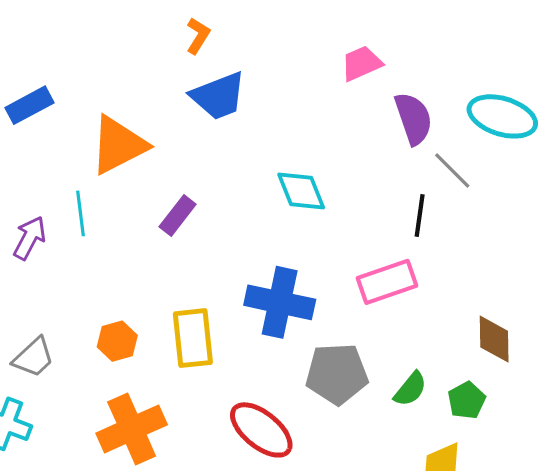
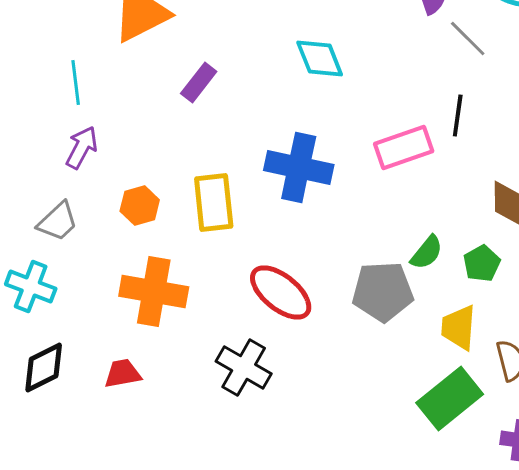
cyan line: (81, 213) -> (76, 82), moved
black line: (420, 215) -> (458, 116), moved
purple arrow: (29, 238) -> (82, 148), moved
gray pentagon: (337, 374) -> (383, 292), moved
orange cross: (132, 429) -> (154, 292), turned 34

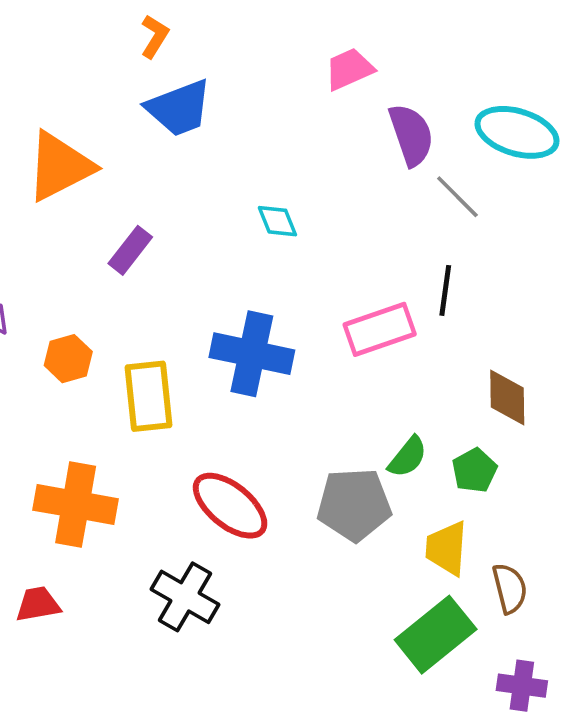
cyan diamond: (320, 58) -> (277, 221), size x0.7
orange hexagon: (140, 206) -> (68, 359), moved

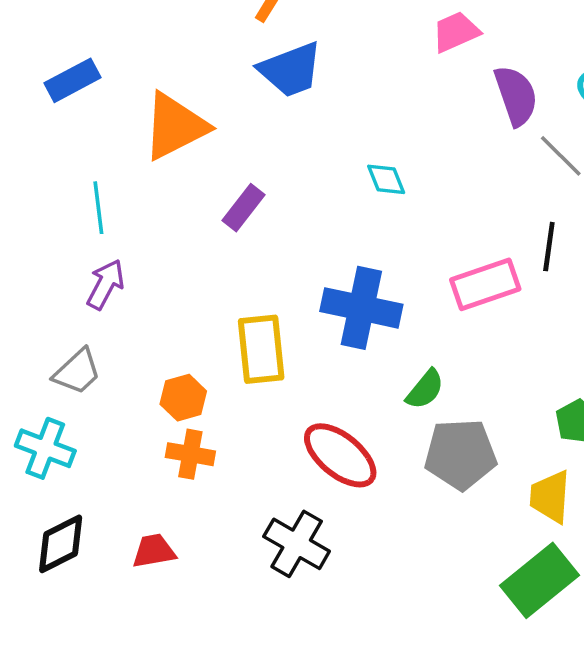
orange hexagon: (68, 359) -> (183, 398), moved
green semicircle: (408, 457) -> (425, 389), moved
orange cross: (76, 504) -> (190, 454), size x0.6

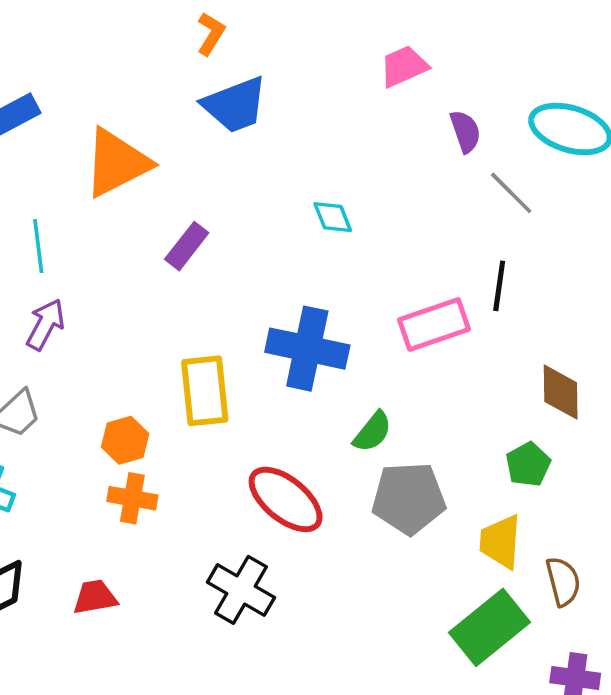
purple semicircle: (516, 96) -> (465, 131), size x0.7

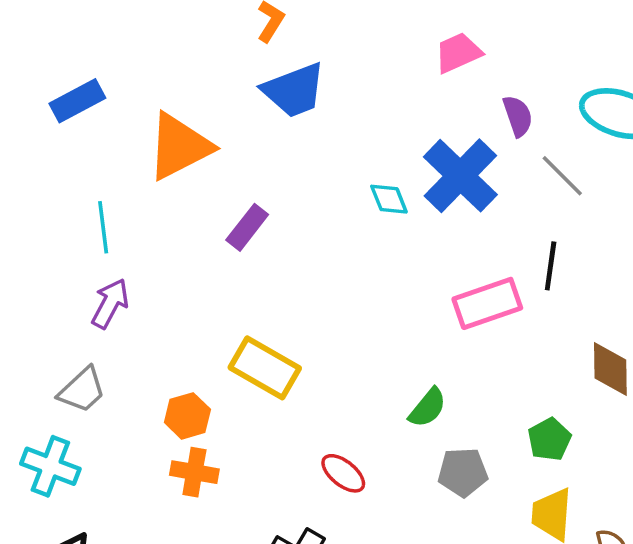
blue cross: (307, 349) -> (460, 176), moved, turned 32
yellow rectangle: (205, 391) -> (265, 368), turned -54
green pentagon: (528, 464) -> (549, 439), moved
gray pentagon: (409, 498) -> (463, 472), size x0.7
red ellipse: (286, 499) -> (343, 473), size x0.6

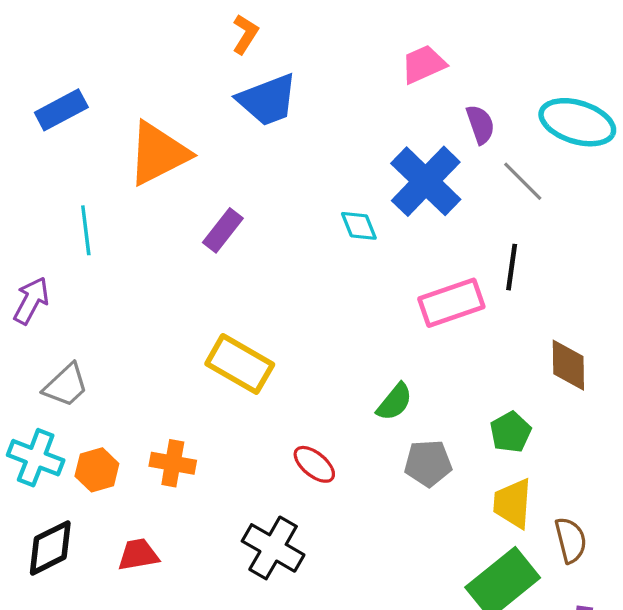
cyan diamond: (389, 199) -> (359, 226), moved
purple arrow: (110, 303) -> (31, 301), moved
orange hexagon: (187, 416) -> (97, 470), moved

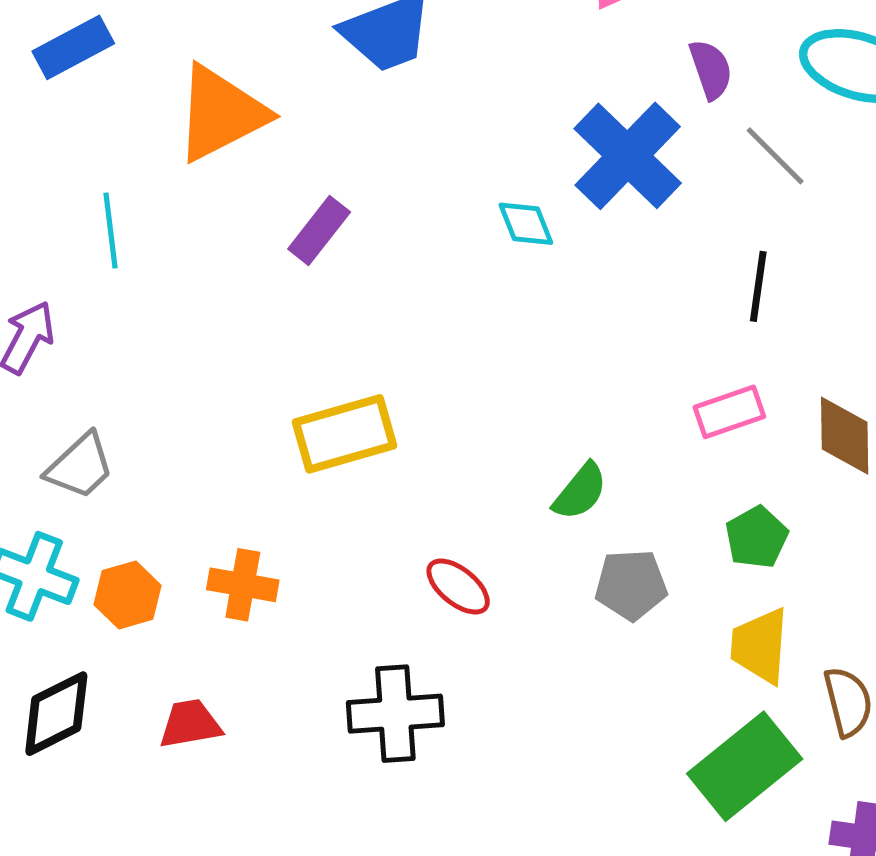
pink rectangle: (451, 303) -> (729, 412), moved, size x0.7
yellow rectangle: (240, 364) -> (345, 434), turned -46
black cross: (273, 548) -> (395, 714), turned -34

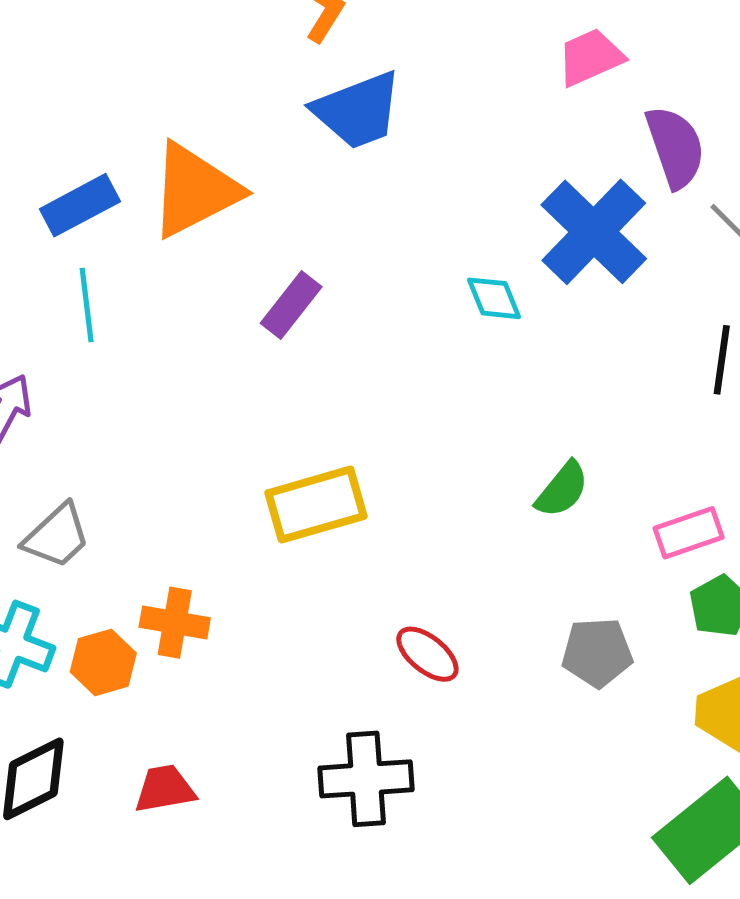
blue rectangle: (73, 47) -> (80, 205), moved
purple semicircle: (711, 69) -> (675, 147), size x1.4
pink rectangle: (729, 412) -> (689, 533), moved
green semicircle: (580, 492) -> (562, 490), moved
orange cross: (243, 585) -> (175, 623), moved

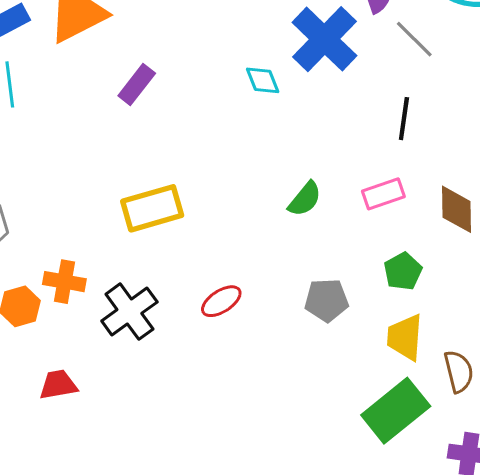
pink rectangle: (689, 533) -> (383, 194), moved
red ellipse: (427, 654) -> (221, 301), turned -72
black cross: (366, 779) -> (129, 312), moved, turned -32

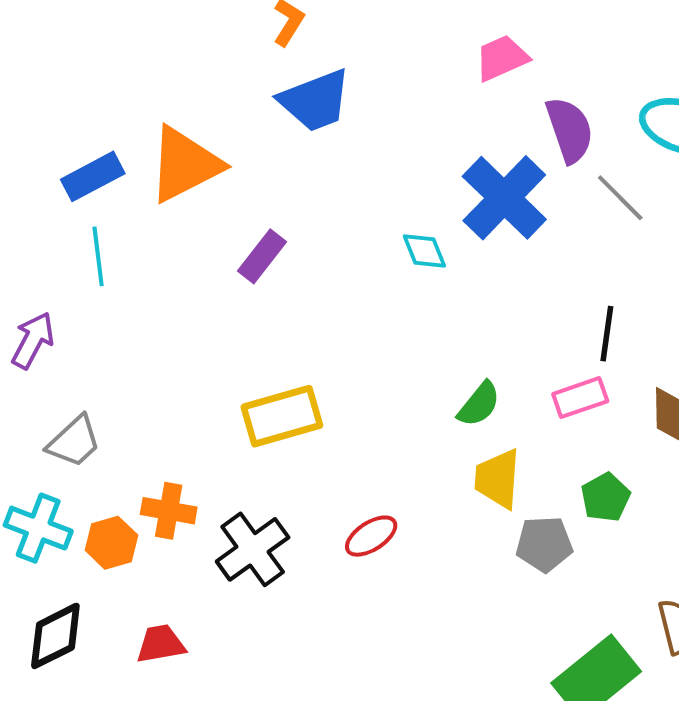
black line: (404, 119) -> (607, 334), moved
gray pentagon: (327, 300) -> (544, 544), moved
yellow trapezoid: (405, 337) -> (498, 479), moved

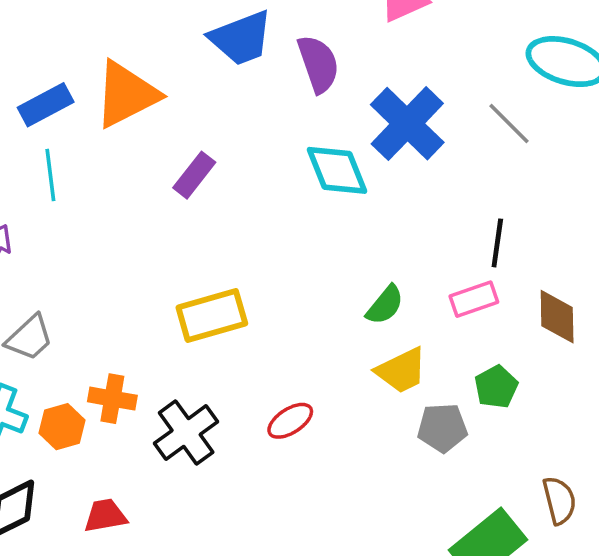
purple semicircle: (570, 130) -> (318, 64), moved
cyan diamond: (424, 251) -> (337, 170), size x1.6
yellow trapezoid: (498, 479) -> (401, 370), turned -120

